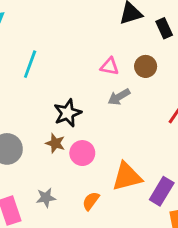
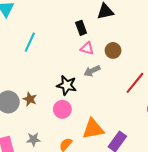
black rectangle: (164, 28) -> (81, 28), moved
black star: (68, 113) -> (67, 85), moved, turned 30
brown star: (55, 143) -> (30, 99), moved

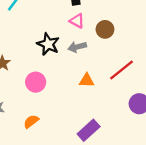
black star: (67, 85) -> (48, 44), moved
orange triangle: (93, 129) -> (87, 80), moved, size x0.6

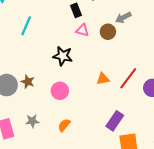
gray arrow: (77, 47) -> (123, 18), moved
red line: (121, 70) -> (128, 78), moved

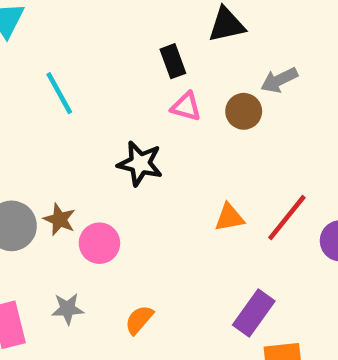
cyan line: (26, 26) -> (59, 93), turned -54
pink circle: (60, 91) -> (99, 243), moved

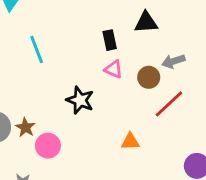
red line: (287, 218) -> (169, 104), moved

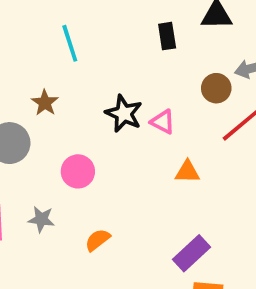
pink triangle: (114, 69) -> (163, 122), moved
brown star: (25, 127) -> (45, 103), moved

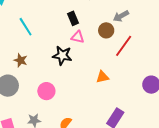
black rectangle: (167, 36) -> (73, 18), moved
pink triangle: (163, 122) -> (78, 37), moved

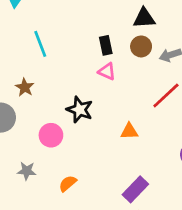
brown circle: (106, 30) -> (141, 46), moved
black star: (62, 55) -> (80, 110), moved

